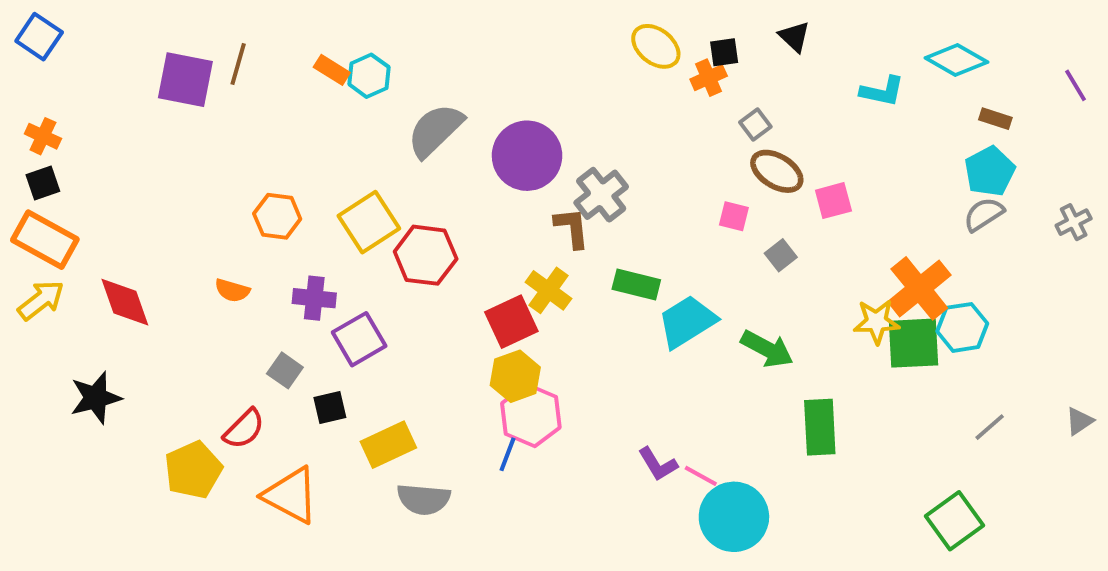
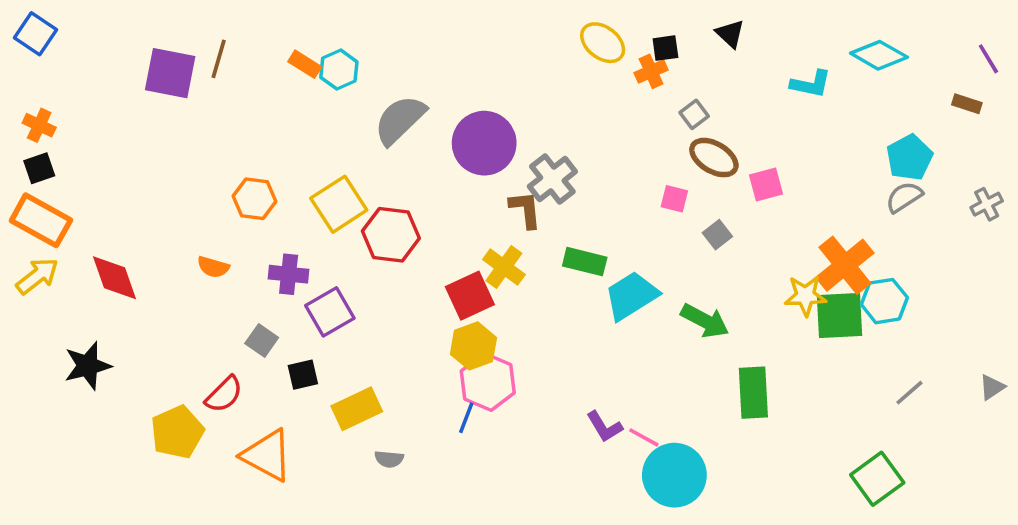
purple line: (1075, 85) -> (988, 59), moved
brown rectangle: (995, 119) -> (967, 104), moved
gray semicircle: (424, 499) -> (389, 459), size x0.6

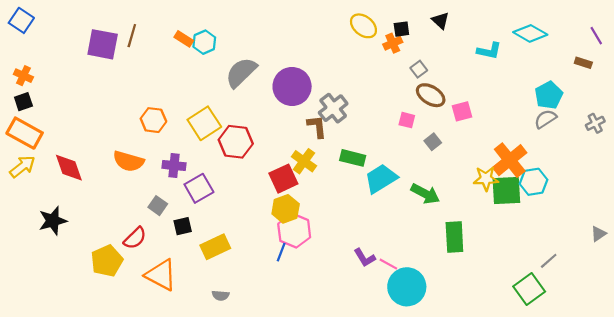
orange semicircle: (213, 267) -> (129, 161), size x1.6
gray line: (909, 393) -> (549, 261), moved
gray semicircle: (389, 459) -> (221, 295), moved

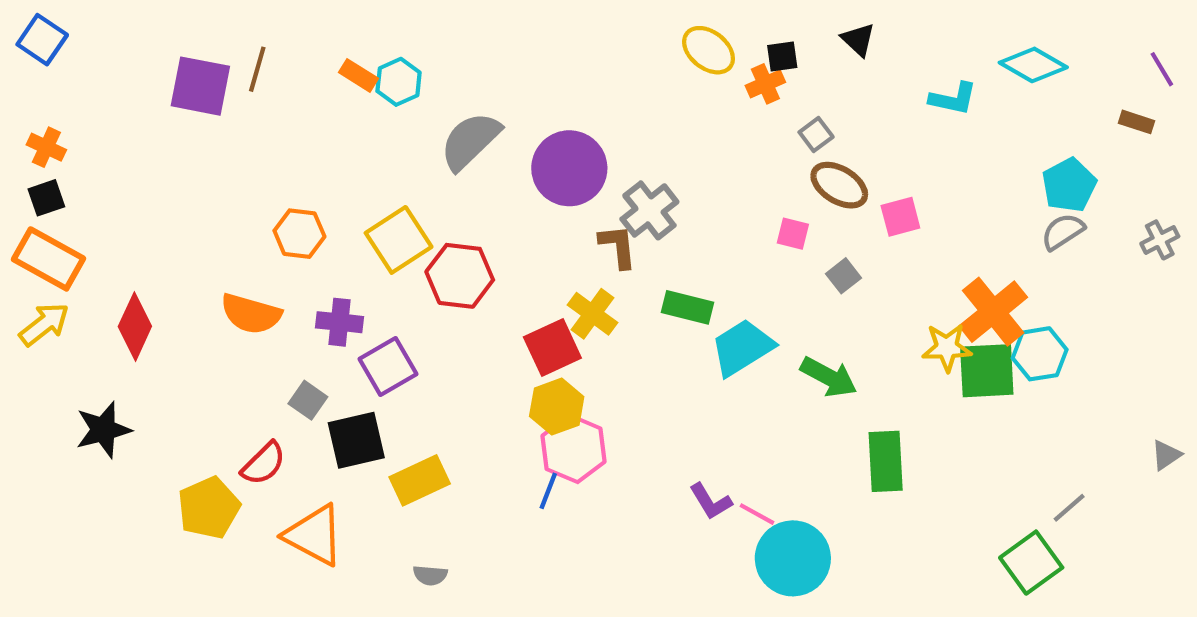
red diamond: (69, 168) -> (135, 326), turned 44
black square: (183, 226) -> (356, 440), size x1.6

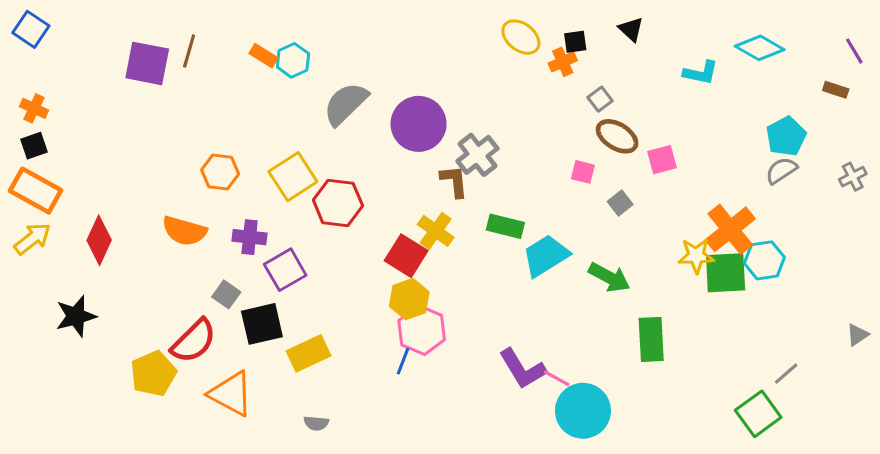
red square: (552, 348) -> (406, 256), turned -33
red semicircle: (264, 463) -> (194, 341), size x1.4
purple L-shape: (711, 501) -> (522, 369), size x1.5

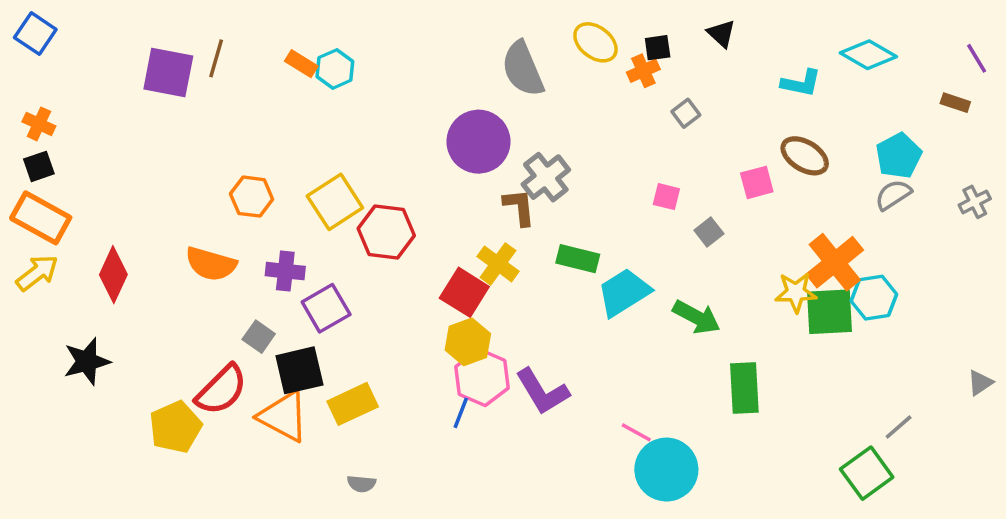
gray semicircle: (346, 104) -> (523, 69), moved, turned -69
brown ellipse: (617, 136) -> (805, 156), moved
purple L-shape: (522, 369) -> (542, 392), moved
orange triangle: (231, 394) -> (283, 416), moved

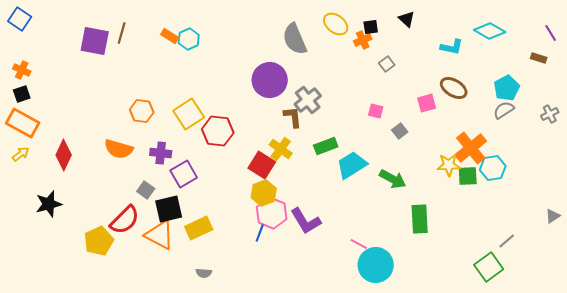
green rectangle: (578, 259) -> (326, 146), turned -35
yellow arrow: (37, 273) -> (21, 154), size x0.7
green square: (829, 312) -> (468, 176), size x0.7

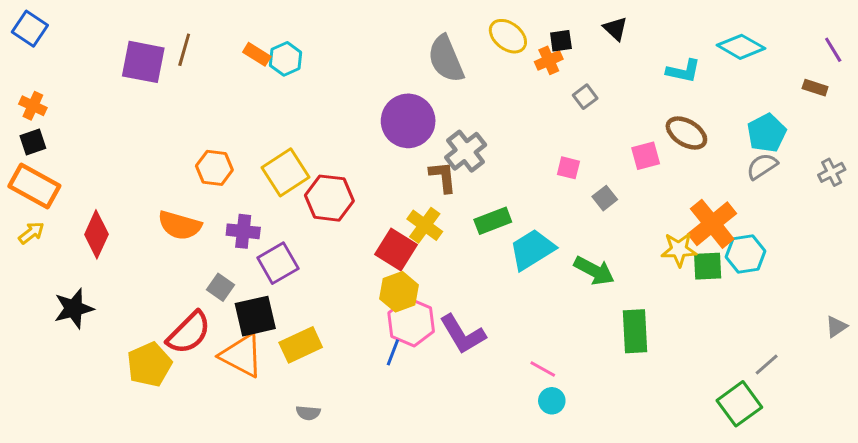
cyan circle: (376, 265) -> (552, 401), moved, size x0.5

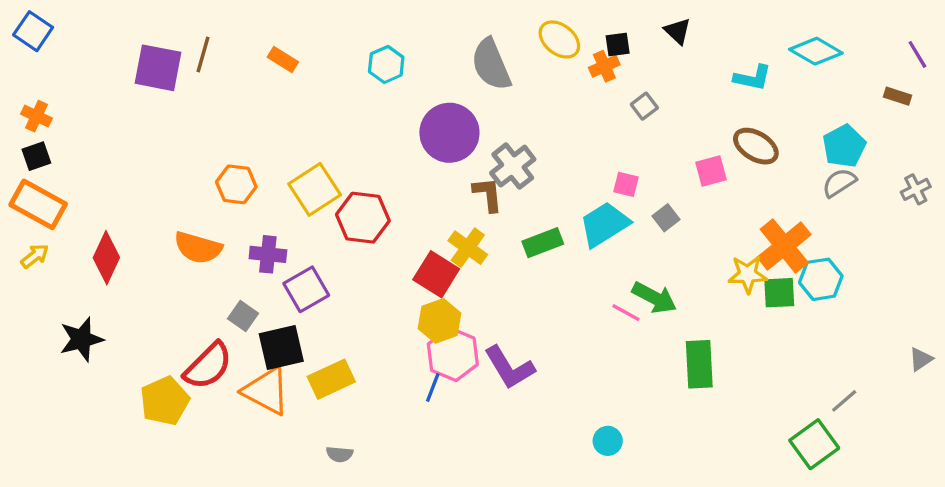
cyan hexagon: (286, 59) -> (386, 64), moved
cyan trapezoid: (532, 249) -> (604, 224), moved
pink line: (543, 369) -> (626, 313), moved

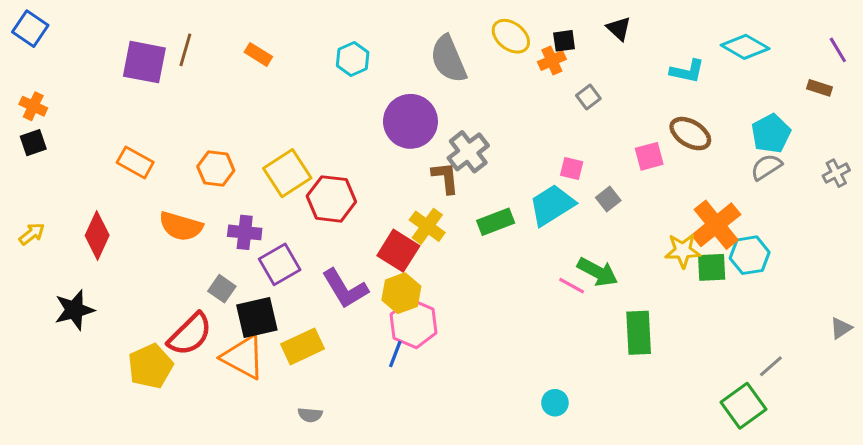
orange rectangle: (38, 204) -> (135, 162), moved, size x0.7
purple L-shape: (509, 368) -> (345, 289), moved

